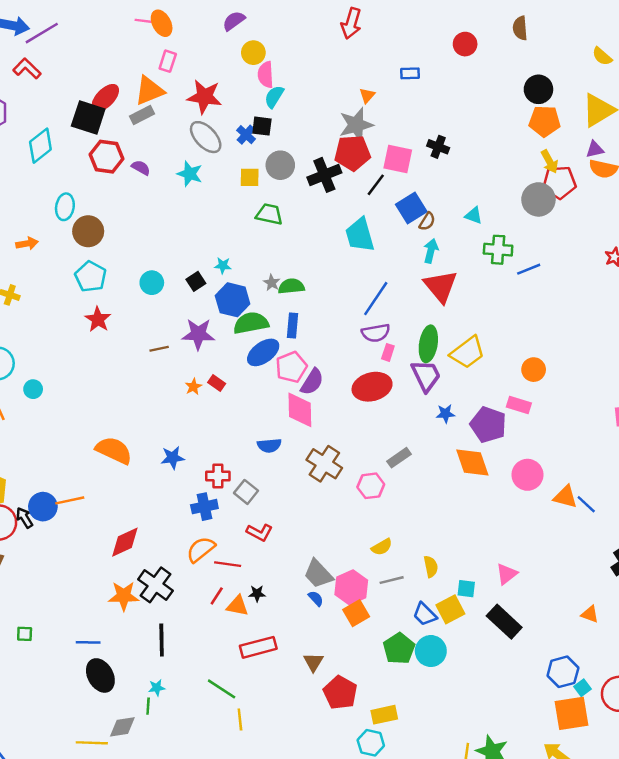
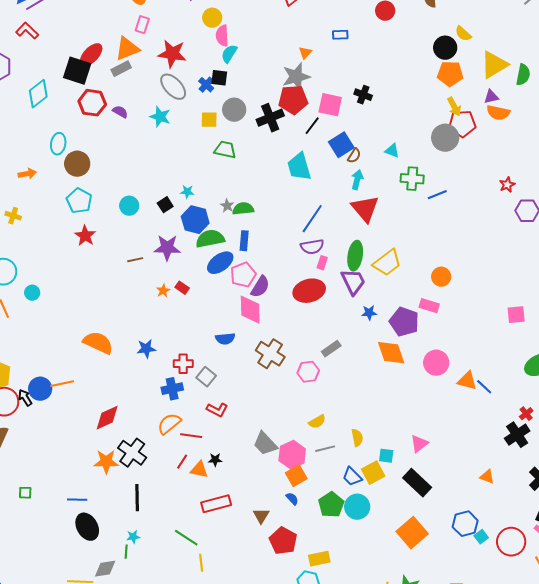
yellow semicircle: (602, 56) -> (463, 34), moved
blue semicircle: (316, 598) -> (292, 499), moved
orange square: (572, 713) -> (412, 533), moved, turned -32

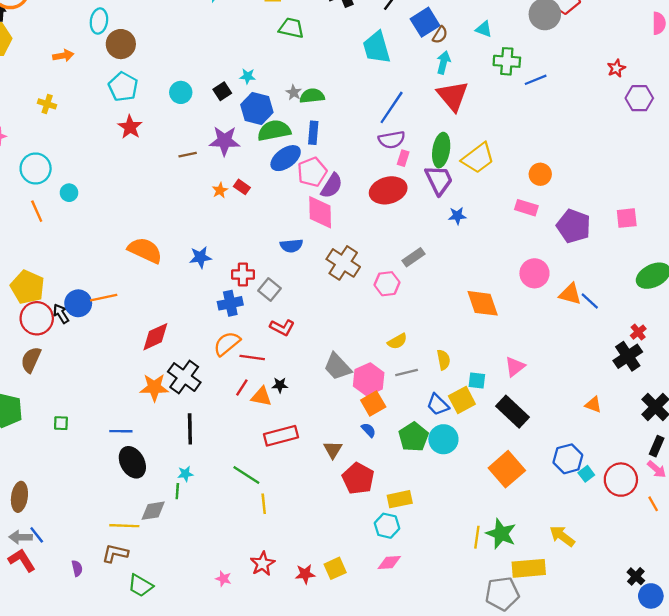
purple pentagon: (404, 322) -> (574, 226), moved
orange diamond: (391, 353) -> (483, 303), moved

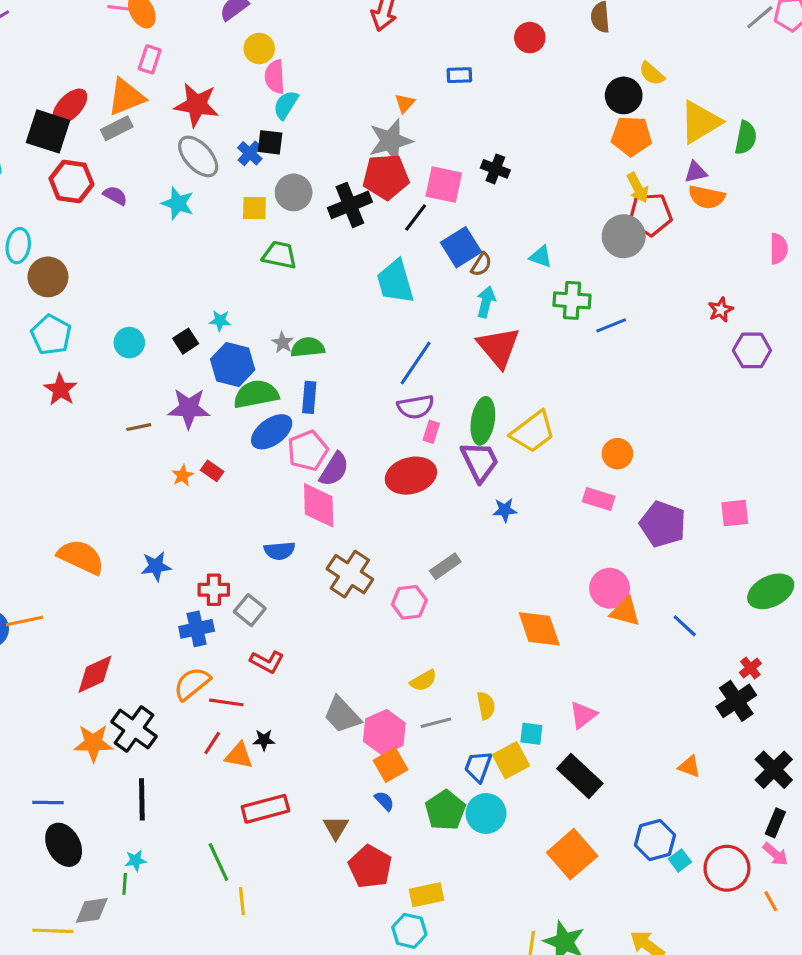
orange triangle: (570, 294) -> (625, 612), moved
blue trapezoid: (438, 405) -> (478, 767), turned 65
green line: (246, 475) -> (218, 862), turned 32

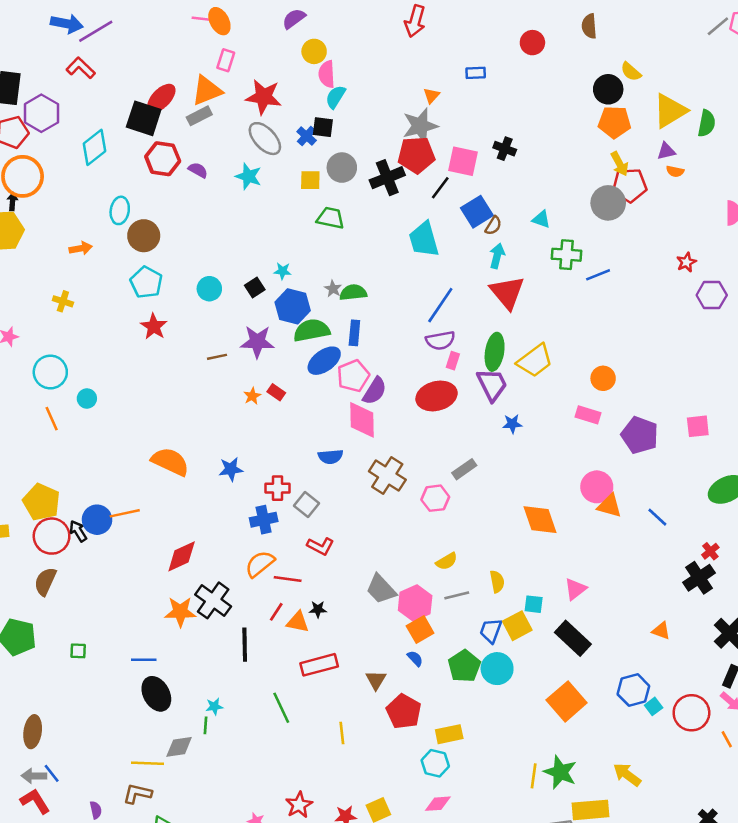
orange semicircle: (707, 197) -> (675, 171), size x0.6
black line: (142, 799) -> (245, 645), moved
yellow line: (242, 901) -> (342, 733), moved

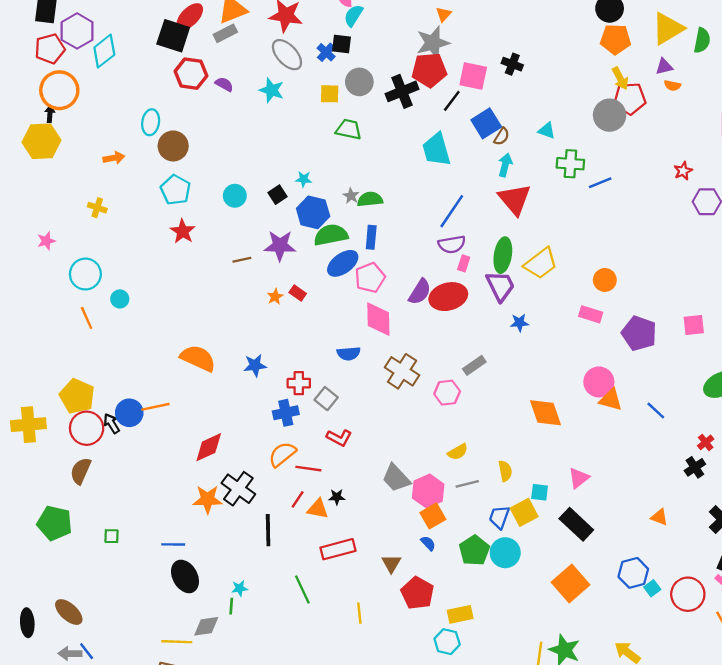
cyan diamond: (94, 147) -> (104, 51), moved
purple semicircle: (375, 391) -> (420, 292), moved
black cross: (699, 578) -> (695, 467), size x0.7
brown ellipse: (33, 732) -> (69, 612), turned -56

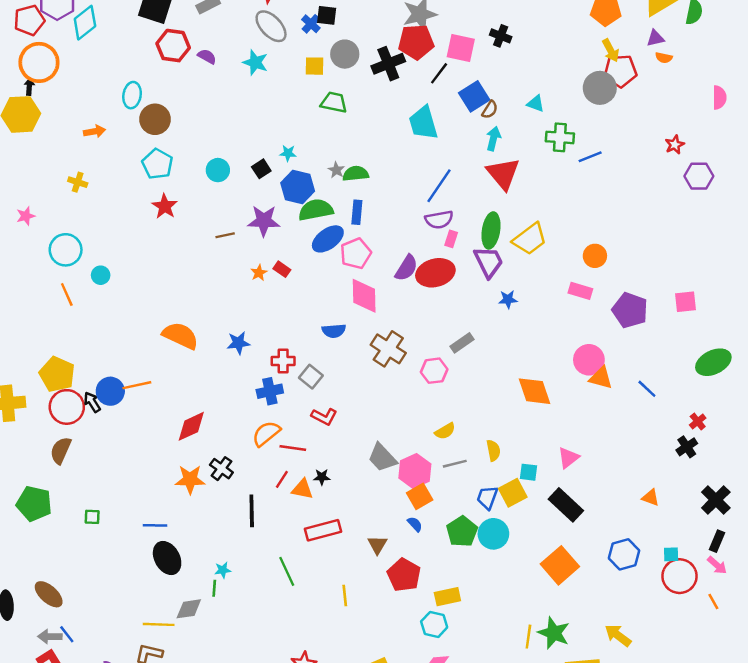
black cross: (238, 489) -> (221, 469), size x0.7
cyan square: (652, 588) -> (671, 554), moved, turned 35

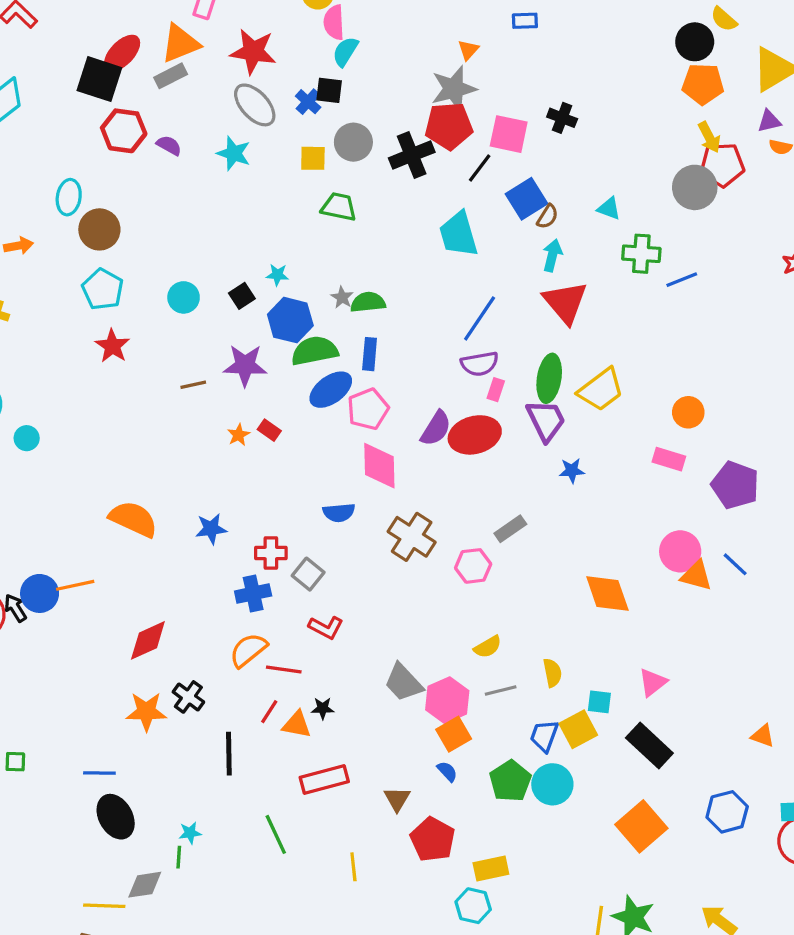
blue line: (647, 389) -> (735, 564), moved

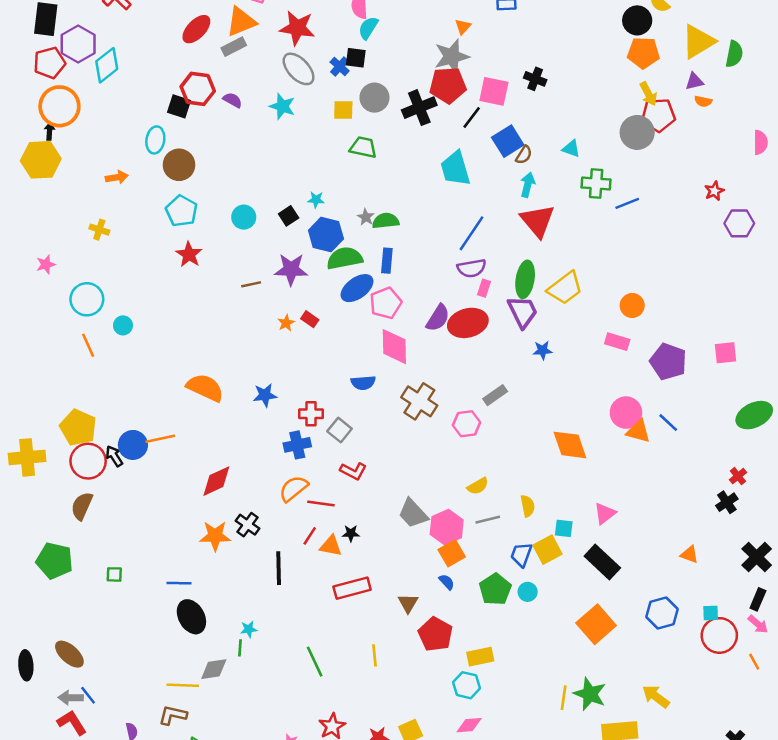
black square: (99, 79) -> (179, 106), moved, size x0.7
cyan circle: (552, 784) -> (528, 592), size x0.6
green line: (276, 834) -> (315, 662), moved

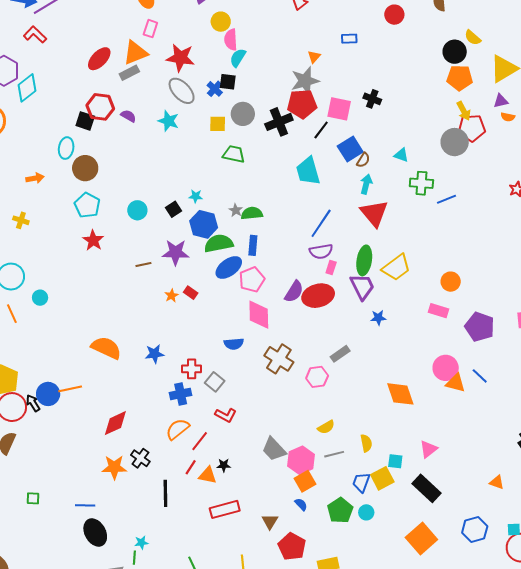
red line: (321, 503) -> (200, 441), turned -60

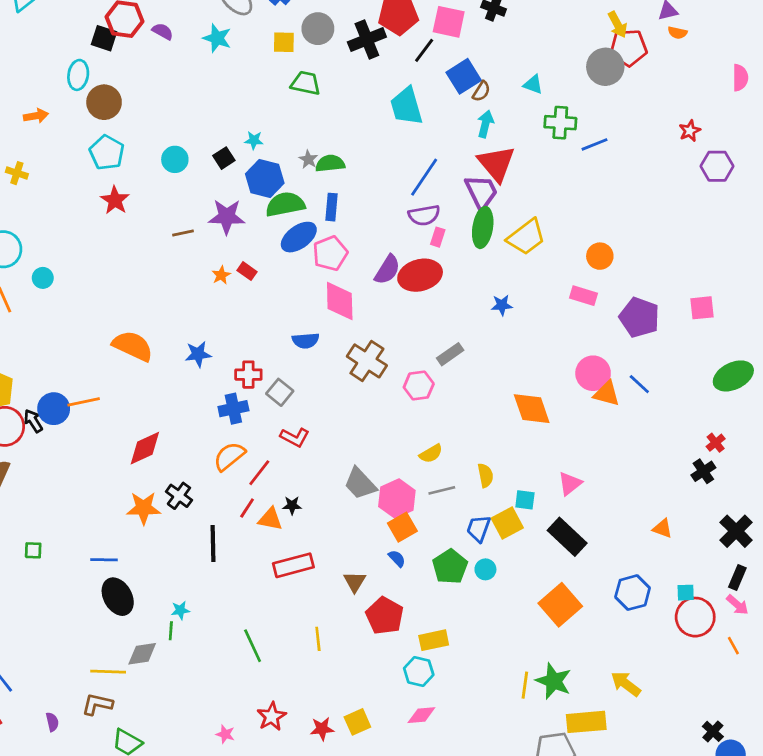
purple trapezoid: (362, 287) -> (481, 192), moved

